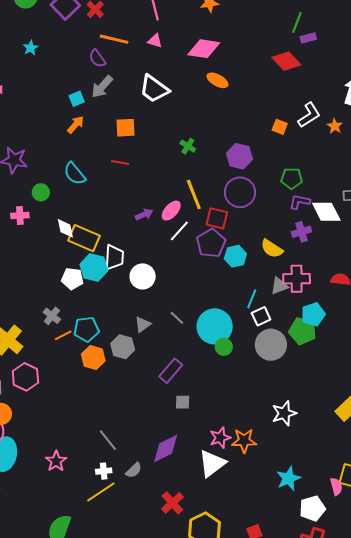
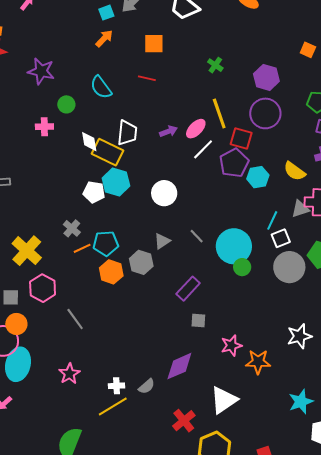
white trapezoid: (114, 257) -> (127, 133), moved
pink star: (220, 438) -> (231, 345), moved
gray line: (108, 440) -> (75, 319), moved
white triangle: (212, 463) -> (224, 400), moved

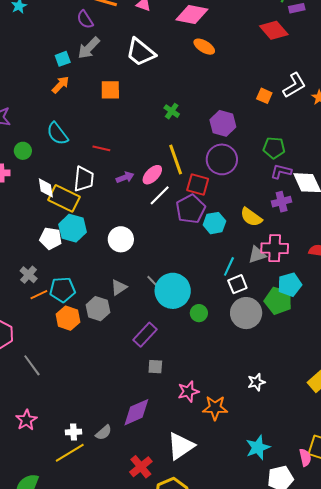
red line: (147, 78) -> (101, 148), moved
cyan circle: (234, 246) -> (173, 291), moved
white star: (299, 336) -> (256, 382), size x0.7

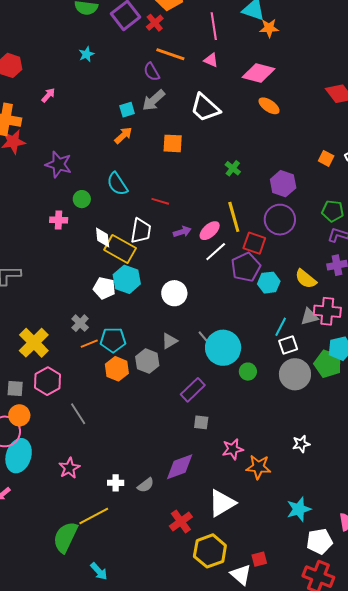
yellow line: (70, 453) -> (94, 516), moved

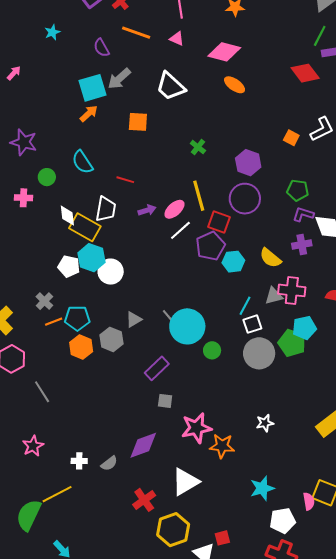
purple semicircle: (152, 72) -> (102, 48), moved
cyan square: (127, 110) -> (93, 88), size x1.8
white circle: (174, 293) -> (111, 272), moved
pink star: (233, 449) -> (196, 428), size x1.4

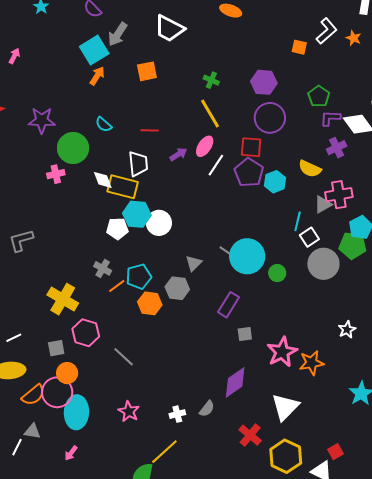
cyan semicircle: (82, 162) -> (104, 124), size x0.7
green circle: (47, 177) -> (73, 148), size x1.8
green pentagon: (298, 190) -> (319, 96), turned -30
yellow line: (199, 196) -> (210, 114), moved

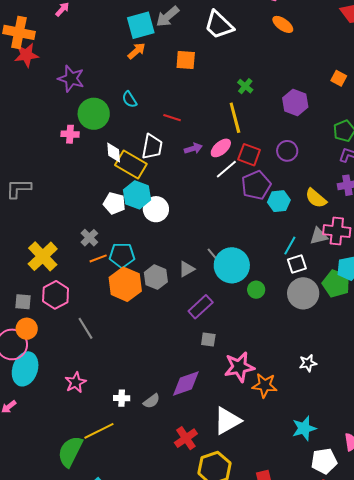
purple circle: (270, 118) -> (287, 151), moved, size x0.7
red square: (251, 147) -> (249, 155), moved
gray triangle: (194, 263) -> (187, 269), moved
orange hexagon: (150, 303) -> (125, 284), size x1.4

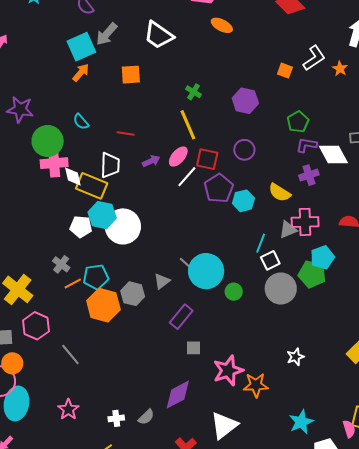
pink cross: (70, 134) -> (54, 163), moved, size x1.5
white circle: (156, 209) -> (123, 226), size x1.4

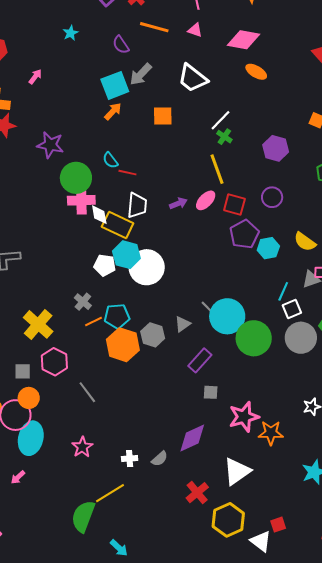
red line: (126, 134) -> (127, 173), moved
white line: (187, 177) -> (221, 120), moved
green circle: (234, 292) -> (254, 338), size x2.0

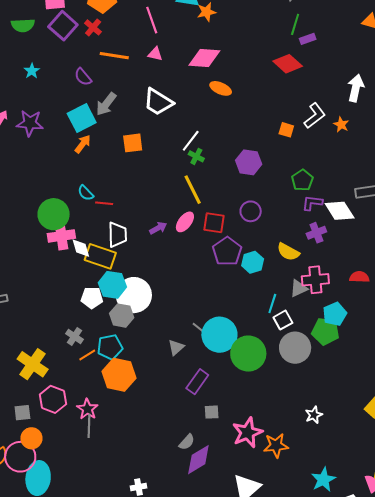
purple star: (50, 145) -> (30, 123), moved
gray hexagon: (153, 335) -> (122, 316), moved
gray line: (87, 392) -> (89, 426), turned 45
pink star: (82, 447) -> (87, 409), moved
gray semicircle: (160, 459) -> (187, 442), moved

